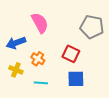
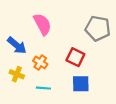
blue arrow: (16, 43) -> (17, 45), turned -120

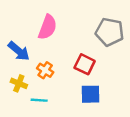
pink semicircle: (42, 24) -> (47, 27), turned 50
cyan line: (43, 88) -> (39, 100), moved

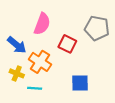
red square: (85, 64) -> (67, 44), moved
orange cross: (45, 70) -> (40, 62), size x1.5

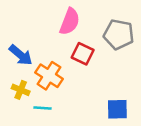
pink semicircle: (42, 24) -> (70, 21), moved
blue square: (80, 83) -> (117, 109), moved

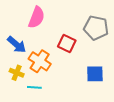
pink semicircle: (70, 21) -> (36, 17), moved
blue square: (117, 109) -> (95, 74), moved

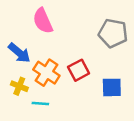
pink semicircle: (36, 17) -> (43, 21), turned 135
red square: (67, 44) -> (79, 70), moved, turned 36

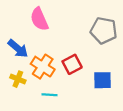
cyan line: (40, 103) -> (49, 95), moved

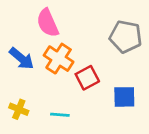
orange cross: (43, 67) -> (59, 59), moved
yellow cross: (18, 79) -> (19, 109), moved

